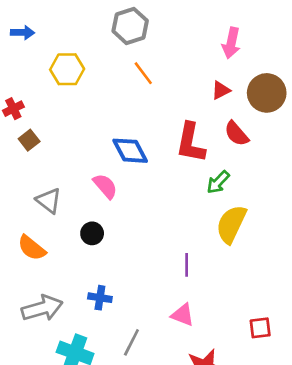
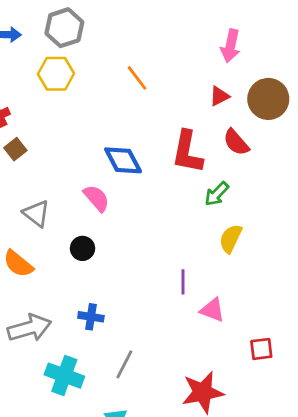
gray hexagon: (130, 26) -> (64, 28), moved
yellow semicircle: (231, 224) -> (231, 239), size x0.7
pink triangle: (183, 315) -> (212, 310), moved

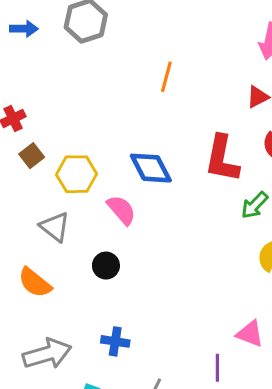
yellow hexagon: (56, 74) -> (77, 174), moved
orange line: (137, 78) -> (166, 77), turned 52
purple line: (183, 282) -> (217, 368), moved

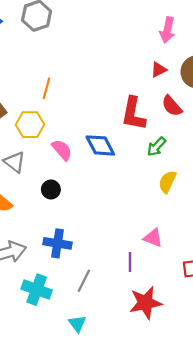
orange line: (166, 77) -> (46, 88), moved
blue diamond: (151, 168) -> (100, 145), moved
blue cross: (115, 341) -> (57, 243), size x1.4

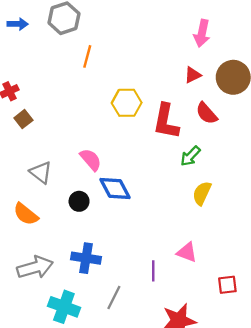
orange line: (46, 88) -> (87, 56), moved
yellow hexagon: (30, 125) -> (127, 103), moved
blue diamond: (100, 145) -> (115, 189), moved
purple line: (130, 262) -> (153, 271), moved

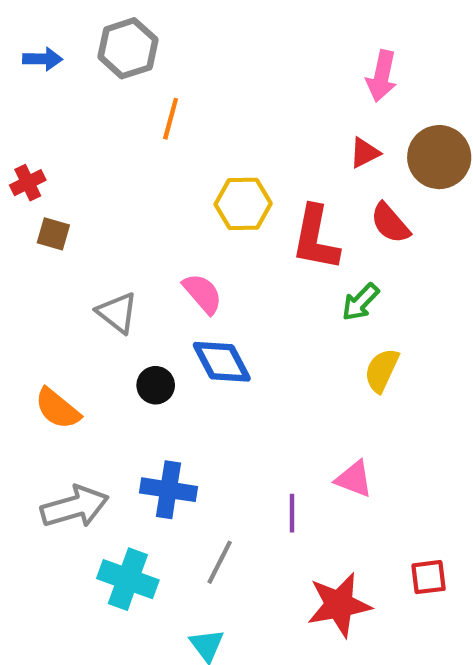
brown square: (23, 119) -> (53, 234), turned -36
pink semicircle: (91, 160) -> (203, 294), moved
gray triangle: (41, 172) -> (117, 313), moved
red square: (227, 285) -> (429, 577), moved

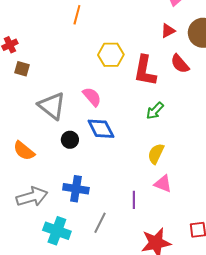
green arrow: (360, 302) -> (155, 111), moved
gray triangle: (117, 313) -> (52, 106), size x1.4
yellow semicircle: (382, 370) -> (156, 154), moved

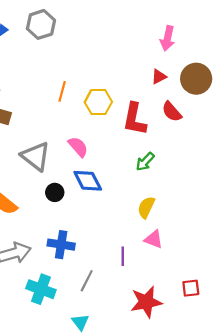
orange line: (77, 15) -> (62, 91), moved

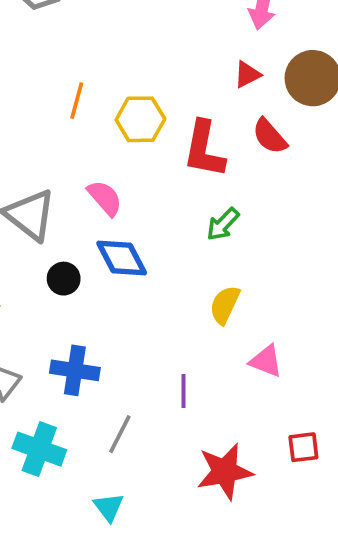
pink triangle: (154, 239) -> (266, 361), moved

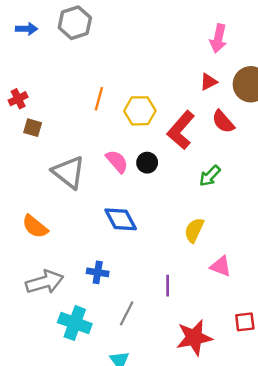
red L-shape: (204, 149) -> (181, 130), turned 30
green arrow: (223, 224) -> (210, 176), moved
blue diamond: (122, 258) -> (121, 219), moved
black circle: (64, 279) -> (147, 163), moved
blue cross: (75, 370) -> (98, 272), size x0.7

